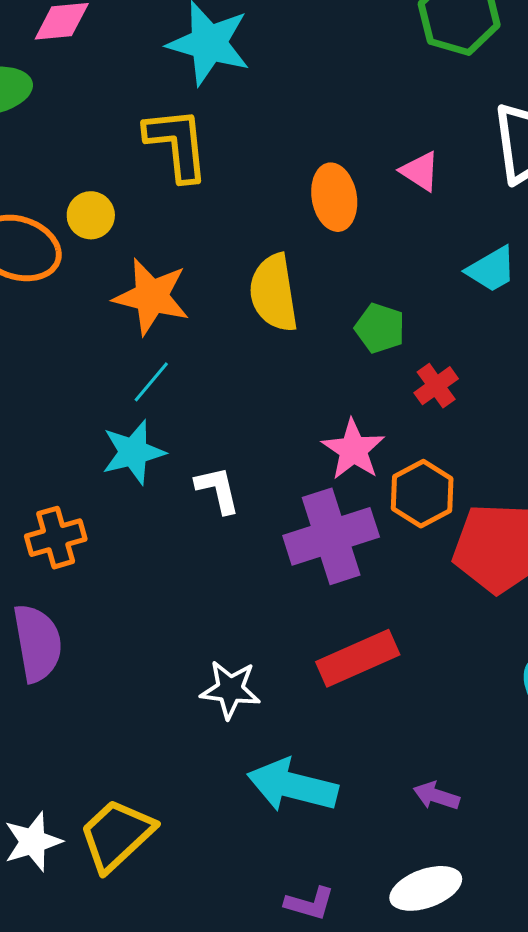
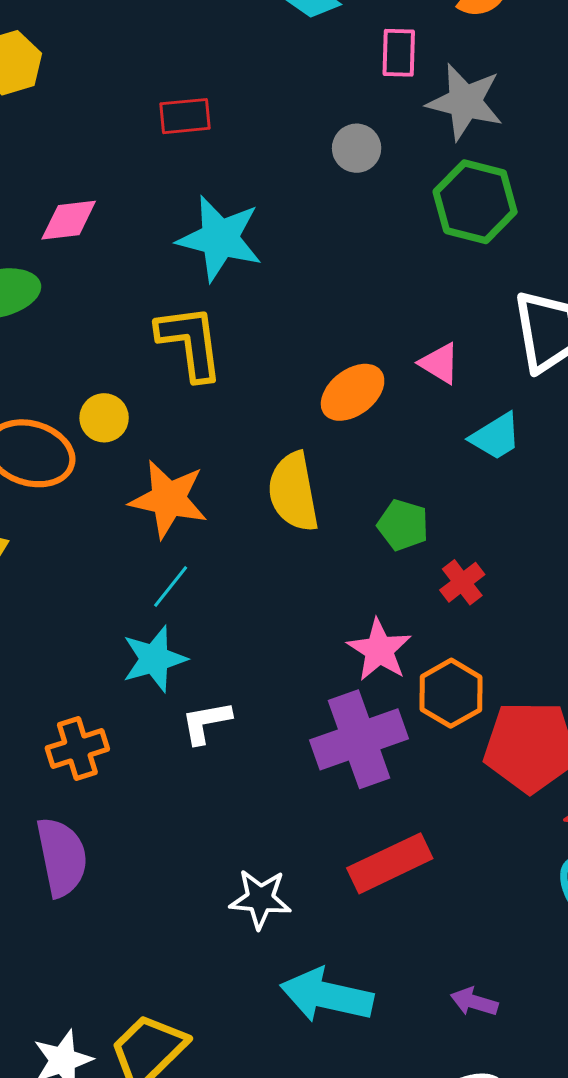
orange ellipse: (334, 197) -> (353, 392), turned 64
cyan trapezoid: (491, 269) -> (496, 436), moved
white L-shape: (218, 490) -> (206, 722), moved, turned -86

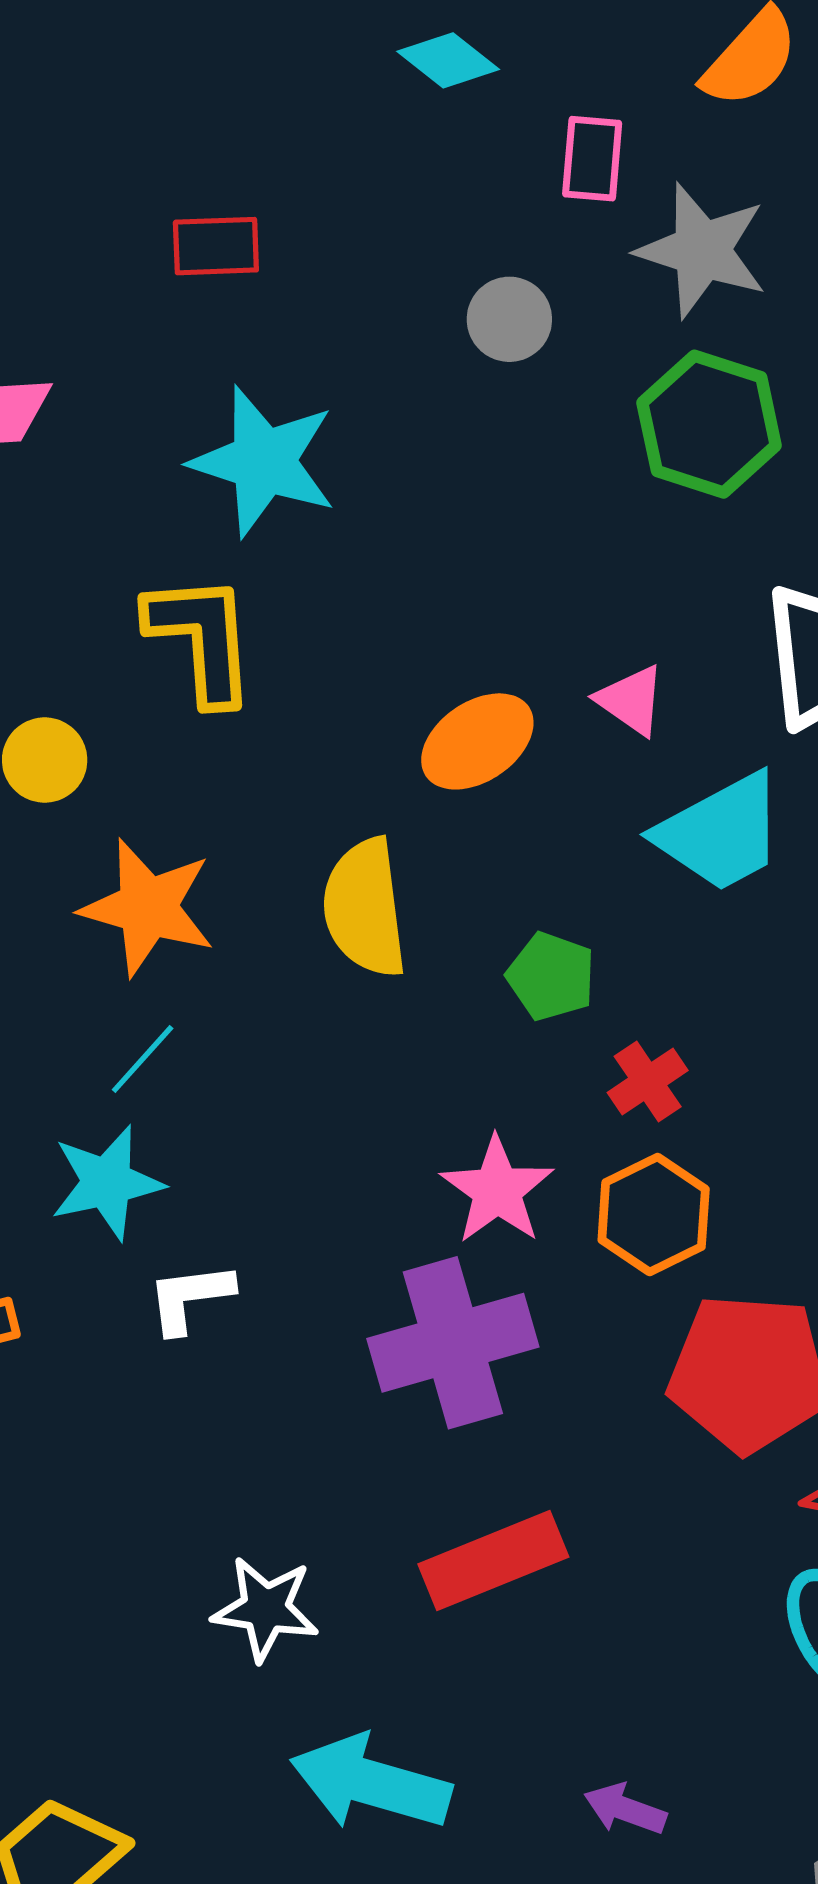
cyan trapezoid: (496, 436) -> (721, 833), size x1.5
orange hexagon: (451, 693) -> (654, 1215), moved

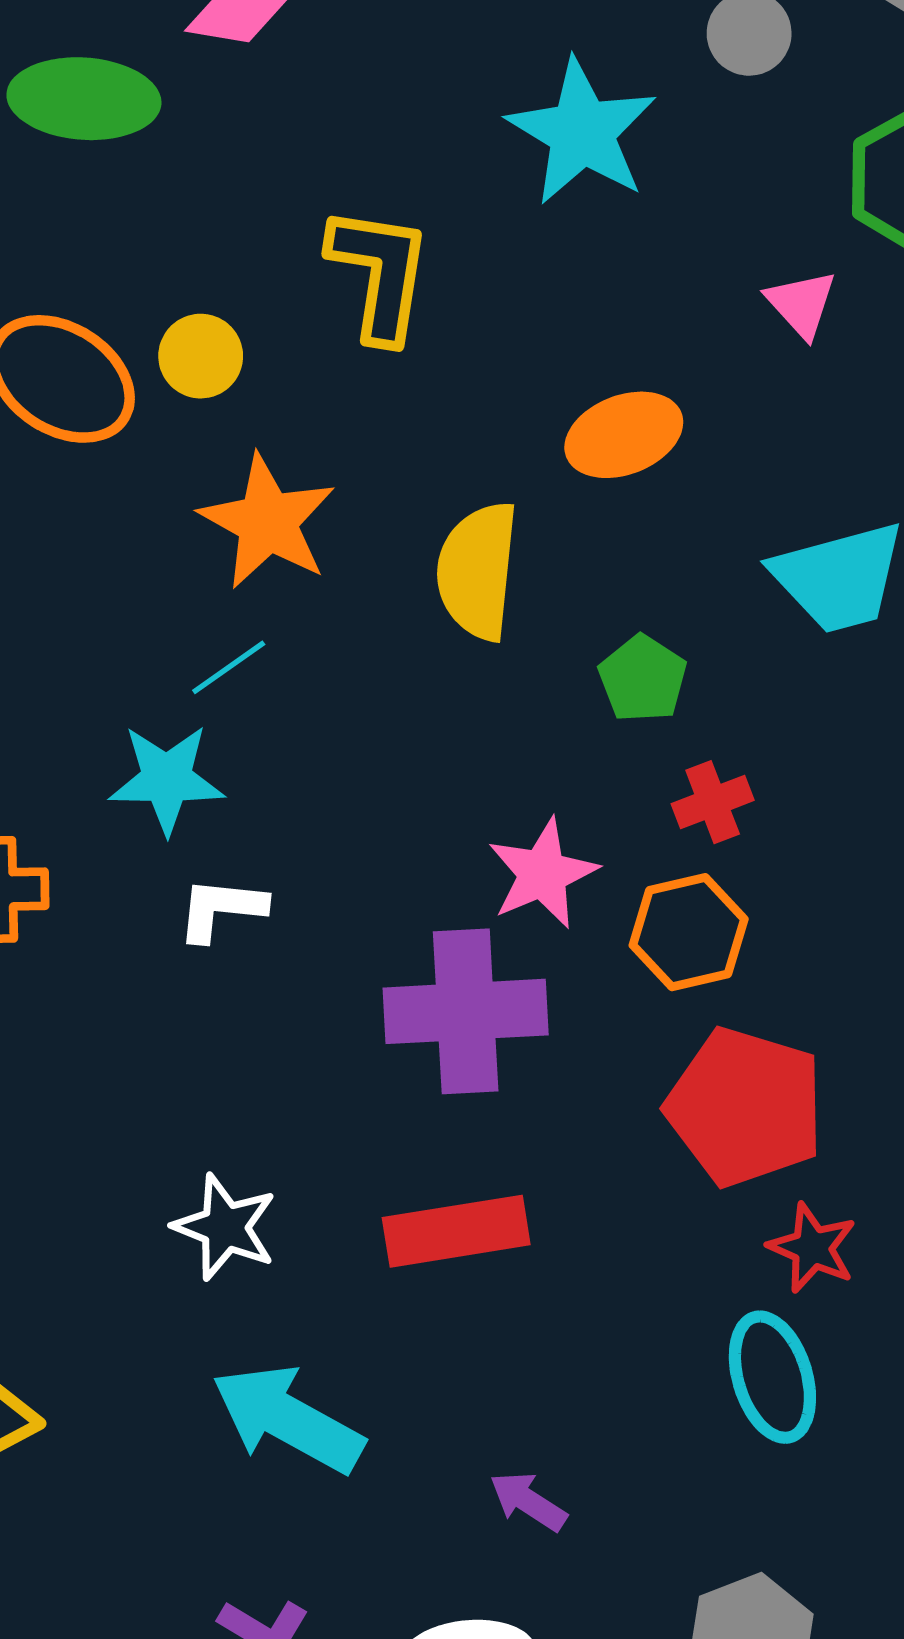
cyan star: (263, 461) -> (582, 132), moved
pink triangle: (631, 700) -> (801, 304), moved

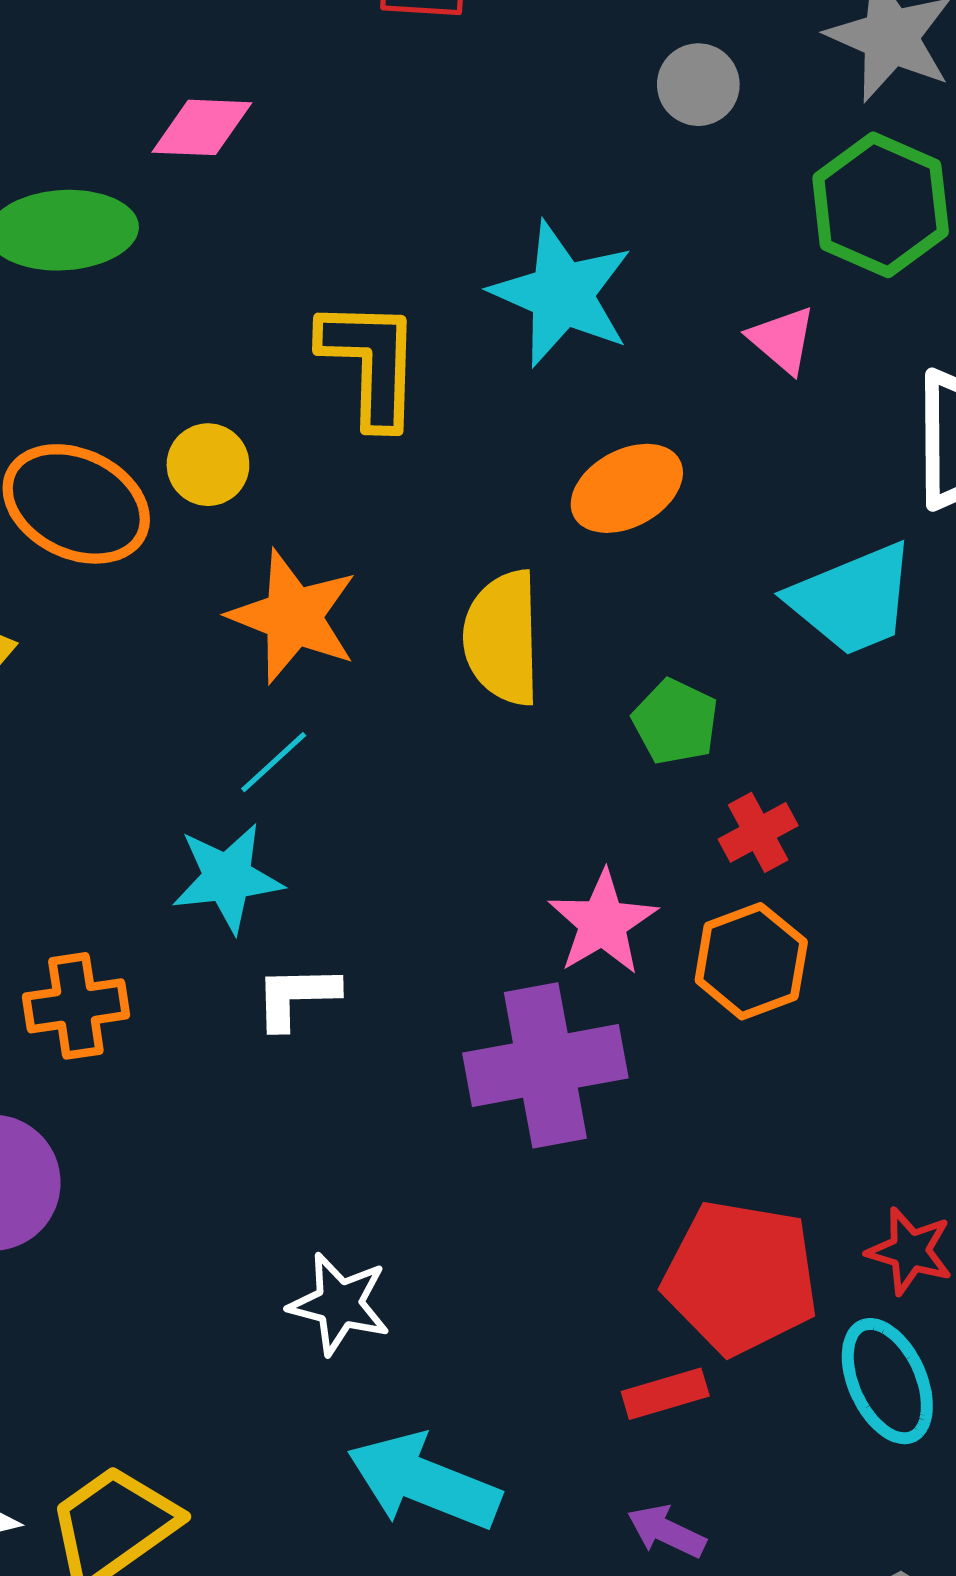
cyan star: (582, 132) -> (562, 294), moved
red pentagon: (745, 1107) -> (741, 1277), moved
red rectangle: (456, 1231) -> (665, 1394), moved, size x0.6

